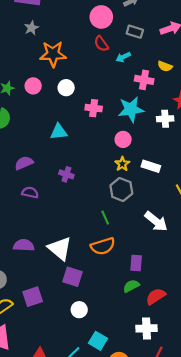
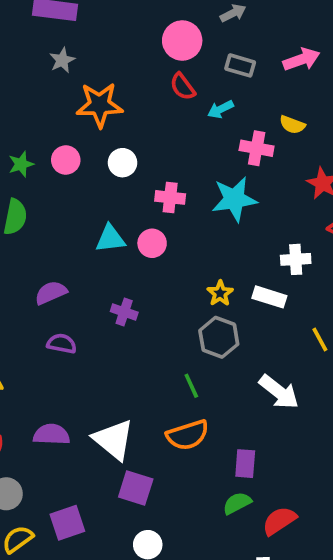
white cross: (165, 119) -> (296, 259), moved
pink circle: (123, 139) -> (152, 243), moved

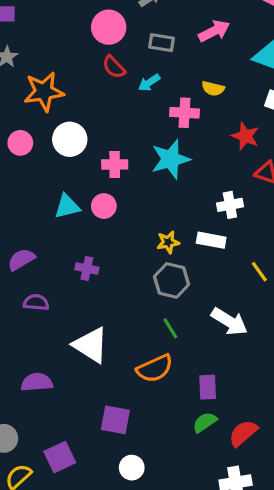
white circle: (122, 163) -> (70, 139), size x1.4
yellow star: (220, 293) -> (168, 242), turned 30
green line: (191, 386) -> (170, 328), moved
white triangle: (114, 440) -> (91, 345), moved

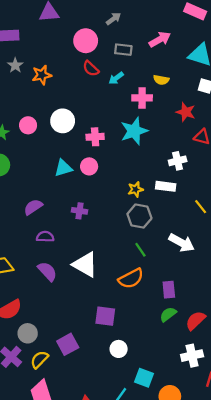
orange star: (44, 92) -> (42, 75), moved, size x0.7
purple semicircle: (37, 382) -> (47, 271), moved, turned 55

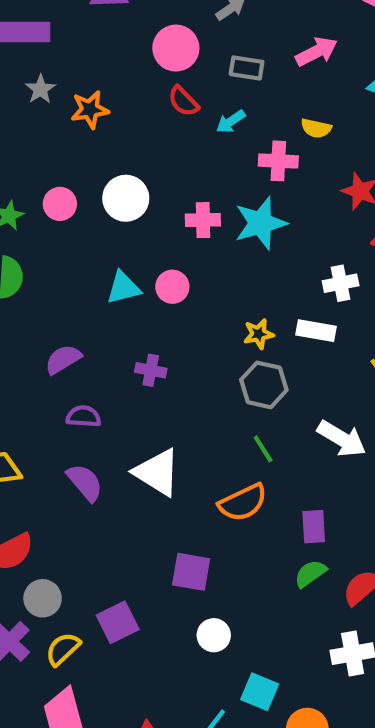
pink cross: (95, 137) -> (203, 220), moved

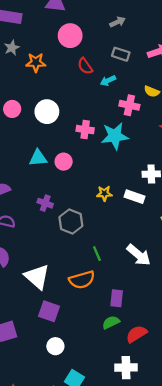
pink circle: (176, 48) -> (70, 36), moved
gray hexagon: (264, 385) -> (71, 222), moved
white triangle: (157, 472) -> (37, 277), moved

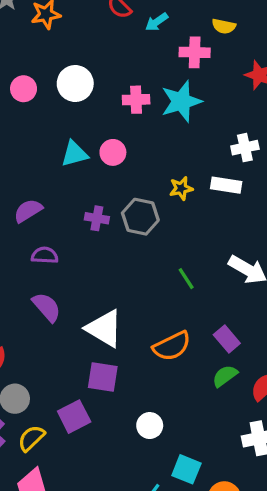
gray hexagon: (71, 222) -> (140, 217), moved
orange semicircle: (82, 280) -> (172, 346), moved
purple rectangle: (117, 298) -> (227, 339), turned -36
purple square: (49, 311) -> (103, 377), moved

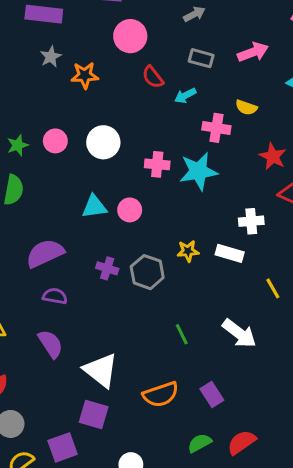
purple semicircle: (28, 211) -> (45, 253), size x1.4
green semicircle: (225, 376) -> (200, 443), moved

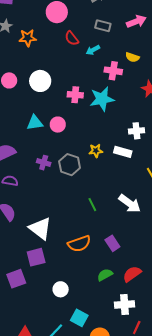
purple square: (94, 415) -> (36, 257), turned -30

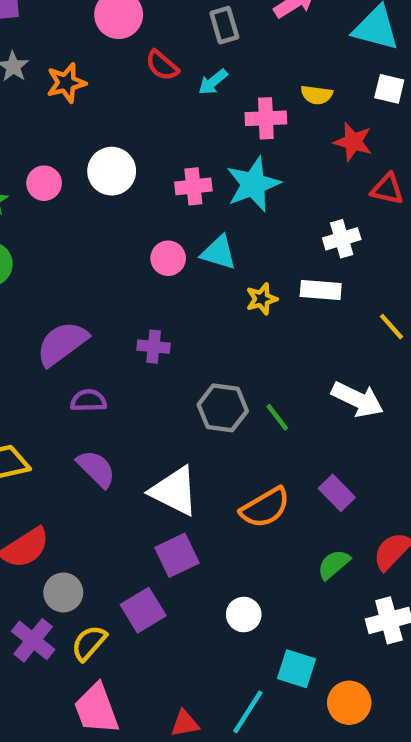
gray rectangle: (103, 26) -> (224, 25), turned 70
yellow semicircle: (132, 57) -> (317, 95), moved
cyan triangle: (35, 123) -> (219, 253), moved, turned 36
gray hexagon: (70, 165) -> (223, 408), moved

